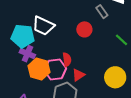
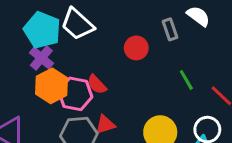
red semicircle: (67, 60) -> (97, 84), turned 128
red triangle: (78, 75) -> (105, 125), moved

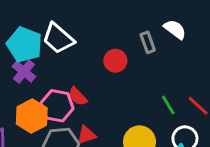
green line: (186, 80) -> (168, 105), moved
orange hexagon: (52, 86) -> (32, 116), moved

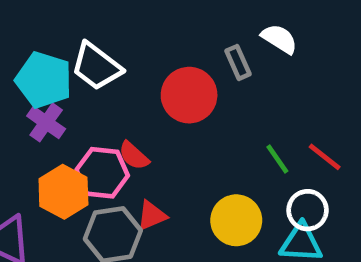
red circle: (115, 61) -> (189, 95), size x1.5

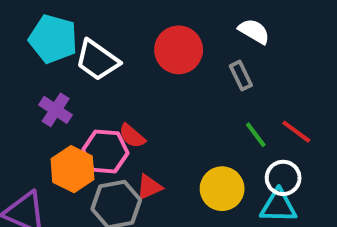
gray rectangle: (238, 62) -> (241, 76), moved
cyan pentagon: (44, 80) -> (53, 39), moved
red circle: (189, 95) -> (179, 50), moved

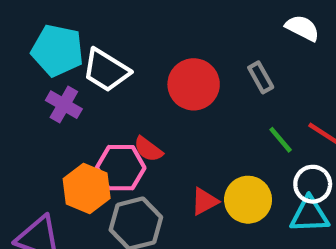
white semicircle: (254, 31) -> (302, 28), moved
red circle: (179, 50) -> (194, 84), moved
purple cross: (56, 110) -> (64, 105), moved
red triangle: (149, 187) -> (205, 201), moved

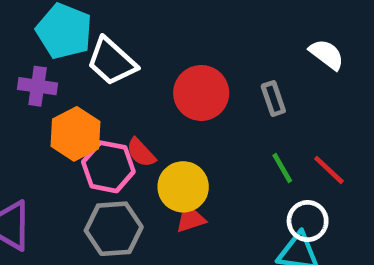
purple cross: (64, 105) -> (38, 86), moved, turned -32
orange hexagon: (87, 188) -> (75, 134), moved
yellow circle: (248, 200) -> (183, 187), moved

